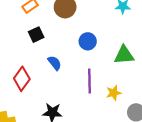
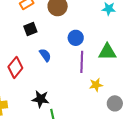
purple line: (90, 81) -> (82, 62), moved

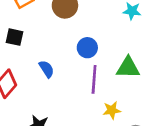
black square: (30, 29) -> (14, 37), moved, turned 32

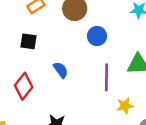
blue circle: (87, 48) -> (97, 36), moved

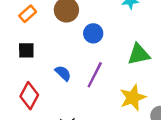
purple line: (106, 77) -> (95, 75), moved, turned 36
yellow star: (125, 106) -> (133, 98), size x1.5

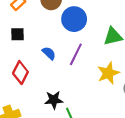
blue circle: (93, 33) -> (74, 19), size x1.5

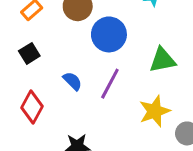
black square: (17, 34) -> (29, 53), turned -32

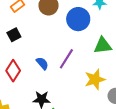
blue circle: (109, 34) -> (78, 19), moved
blue semicircle: (72, 81) -> (42, 63), moved

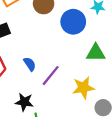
purple line: (66, 59) -> (51, 76), moved

